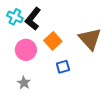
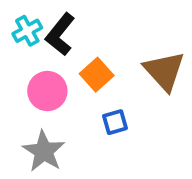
cyan cross: (15, 17) -> (27, 31), turned 35
gray star: (24, 83) -> (44, 151), size x1.6

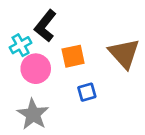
cyan cross: (27, 31) -> (21, 45), moved
orange square: (97, 75) -> (73, 56), turned 30

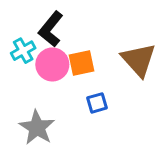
pink circle: (36, 69) -> (52, 64), moved

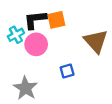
black L-shape: (51, 29) -> (35, 20), turned 45
orange square: (82, 63) -> (56, 20), moved

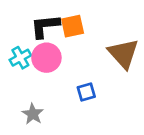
cyan cross: (16, 35) -> (20, 58), moved
gray star: (25, 88) -> (33, 114), size x0.7

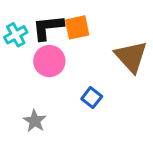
cyan cross: (20, 58) -> (16, 35), moved
blue square: (86, 92) -> (92, 98), turned -36

